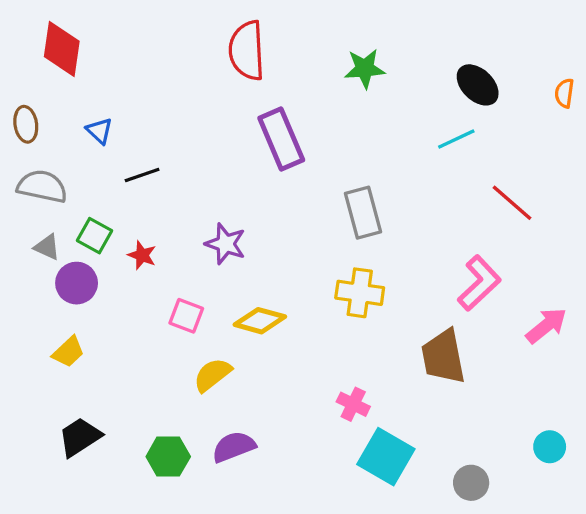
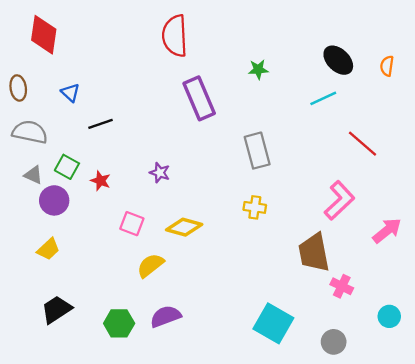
green star: (365, 69) -> (258, 69), moved, size x0.7
orange semicircle: (564, 93) -> (387, 66), moved
purple star: (226, 244) -> (160, 173), size x0.7
yellow cross: (360, 293) -> (255, 207), size x0.7
pink cross: (353, 404) -> (342, 286), moved

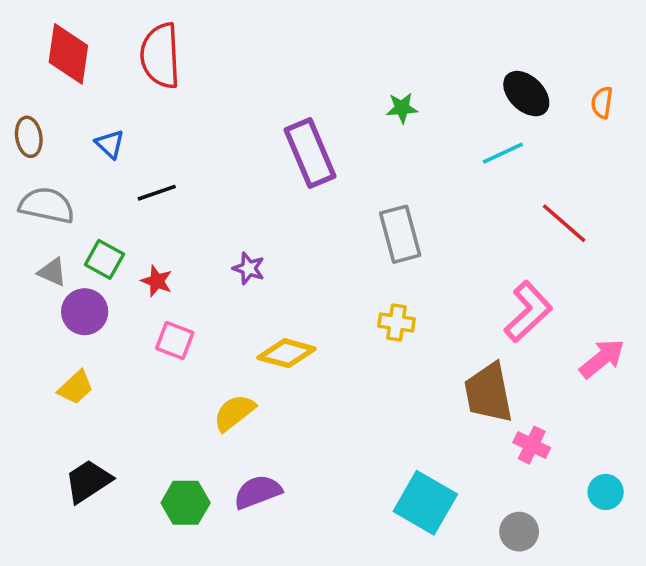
red semicircle: (175, 36) -> (160, 56), moved
pink square: (132, 224) -> (175, 341), moved

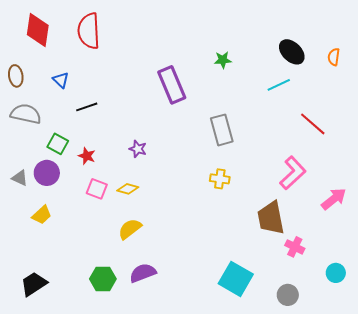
gray triangle: (52, 272) -> (20, 178), moved
yellow diamond: (287, 353) -> (128, 189), moved, size x0.7
black trapezoid: (88, 481) -> (34, 284), moved

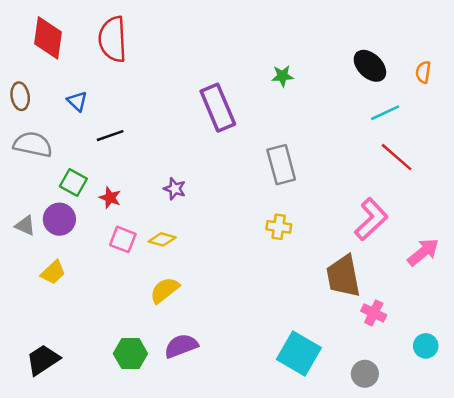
cyan line: (279, 85) -> (385, 113), moved

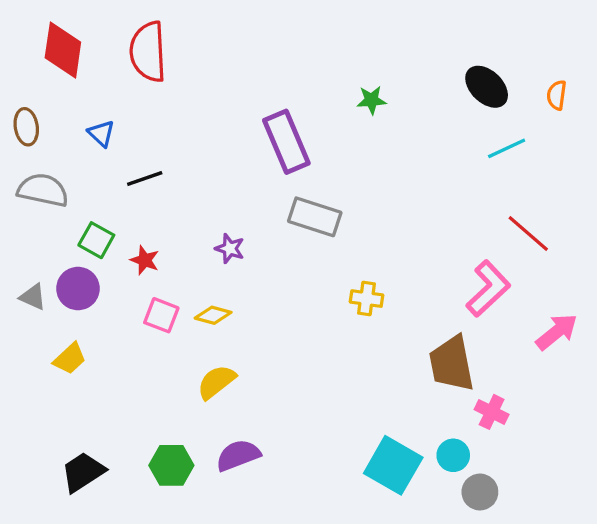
red line: (397, 157) -> (528, 233), moved
gray rectangle: (281, 165) -> (315, 217), moved, turned -57
cyan circle: (426, 346) -> (453, 455), moved
black trapezoid: (43, 360) -> (83, 472), moved

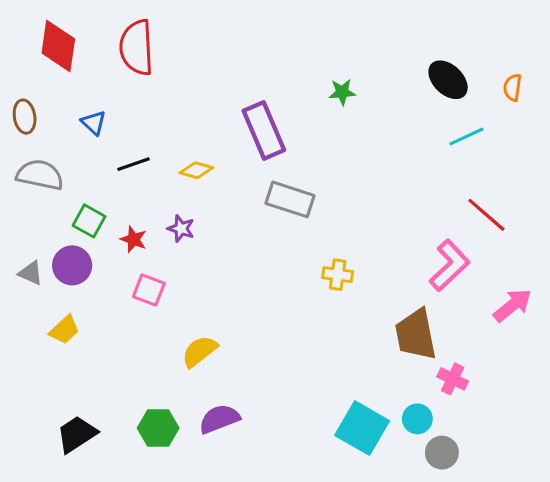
purple star: (230, 249) -> (181, 229), moved
yellow diamond: (213, 315) -> (196, 170), moved

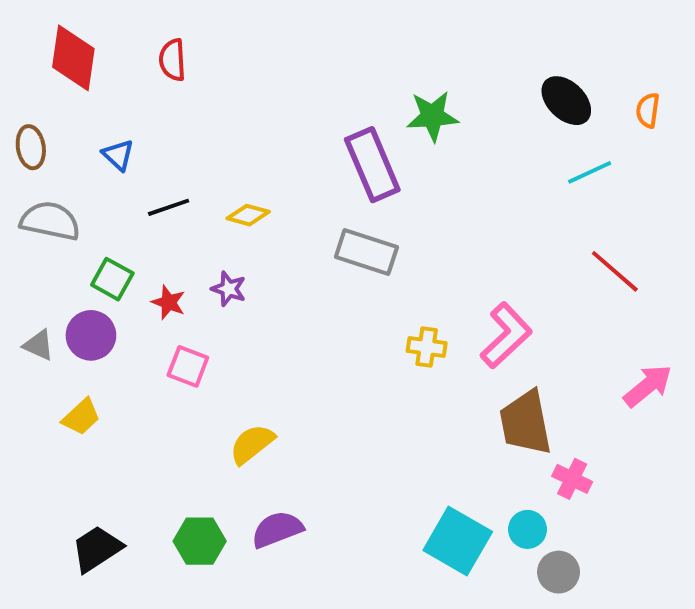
red semicircle: (137, 48) -> (172, 60), size x0.6
green star: (342, 92) -> (432, 116), size x1.5
purple rectangle: (264, 130) -> (372, 165), moved
pink L-shape: (450, 265) -> (506, 335), moved

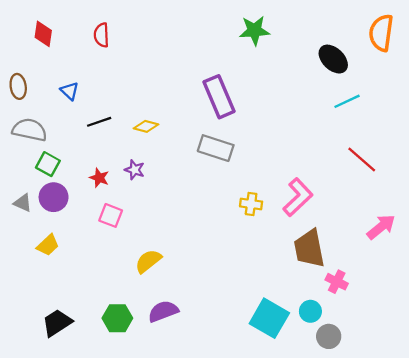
red diamond: (73, 58) -> (43, 34), size x0.7
orange semicircle: (648, 110) -> (381, 33), moved, size x1.8
green star: (432, 116) -> (254, 30), moved
green square: (112, 279) -> (48, 164), moved

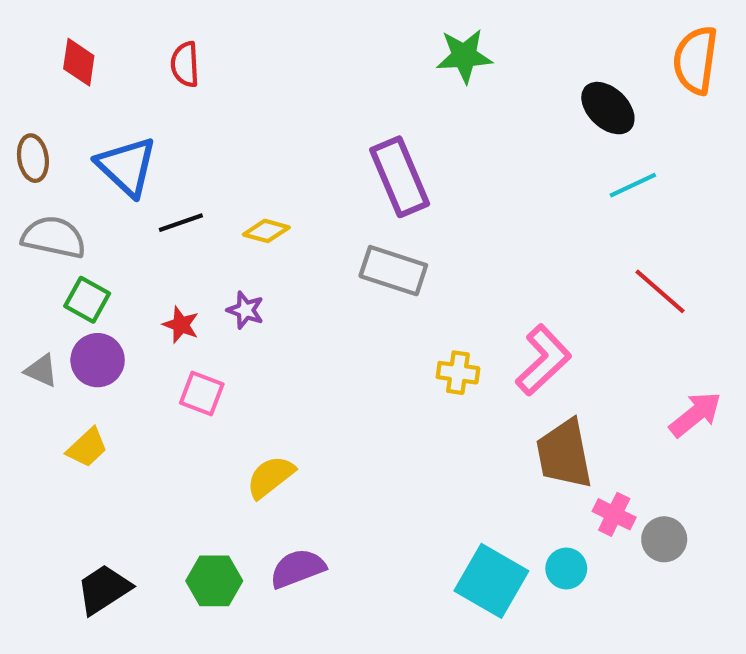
blue triangle: (70, 91) -> (127, 166), size x1.8
gray circle: (329, 336) -> (664, 539), moved

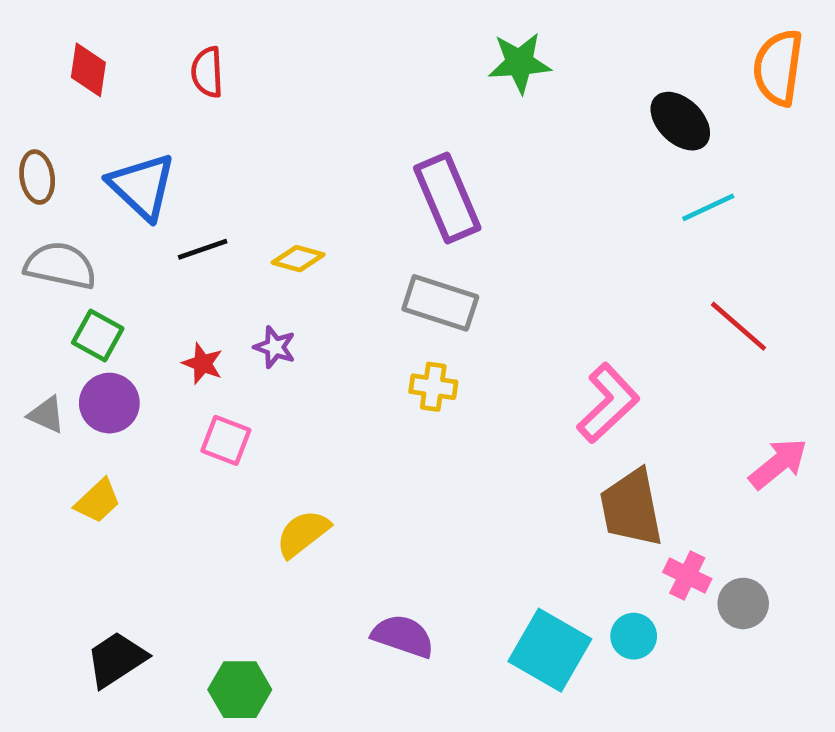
yellow cross: (458, 373) -> (433, 387), moved
purple semicircle: (298, 568) -> (403, 636), moved, turned 40
green hexagon: (214, 581) -> (240, 690), moved

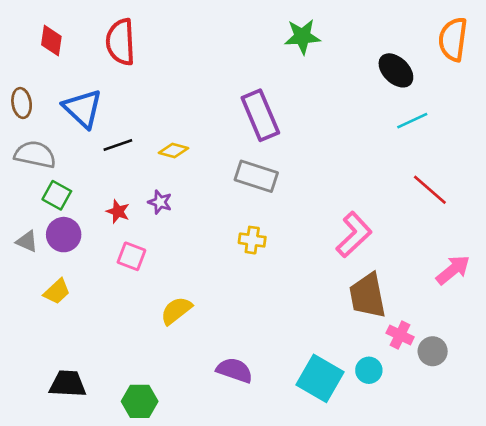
red semicircle: (207, 72) -> (121, 42), size x1.6
yellow cross: (433, 387) -> (252, 240), moved
black trapezoid: (116, 659) -> (68, 384), turned 36

